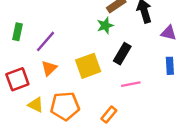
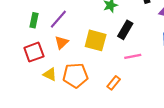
green rectangle: (17, 32) -> (34, 20), moved
yellow square: (88, 66) -> (96, 40), turned 35

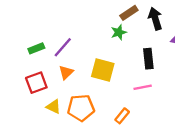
green rectangle: (34, 20) -> (36, 48), turned 56
black rectangle: (125, 30) -> (148, 59), moved, turned -36

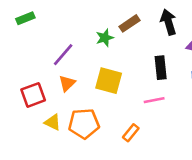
brown rectangle: (129, 13) -> (129, 23), moved
green star: (119, 32) -> (105, 38), moved
green rectangle: (36, 48) -> (25, 18), moved

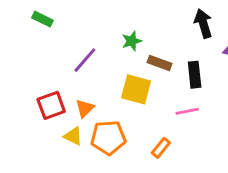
green rectangle: (25, 18) -> (42, 19), turned 48
brown rectangle: (129, 23) -> (159, 63), moved, turned 54
orange triangle: (67, 83) -> (85, 108), moved

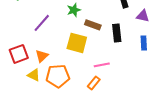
pink line: (187, 111) -> (102, 65), moved

